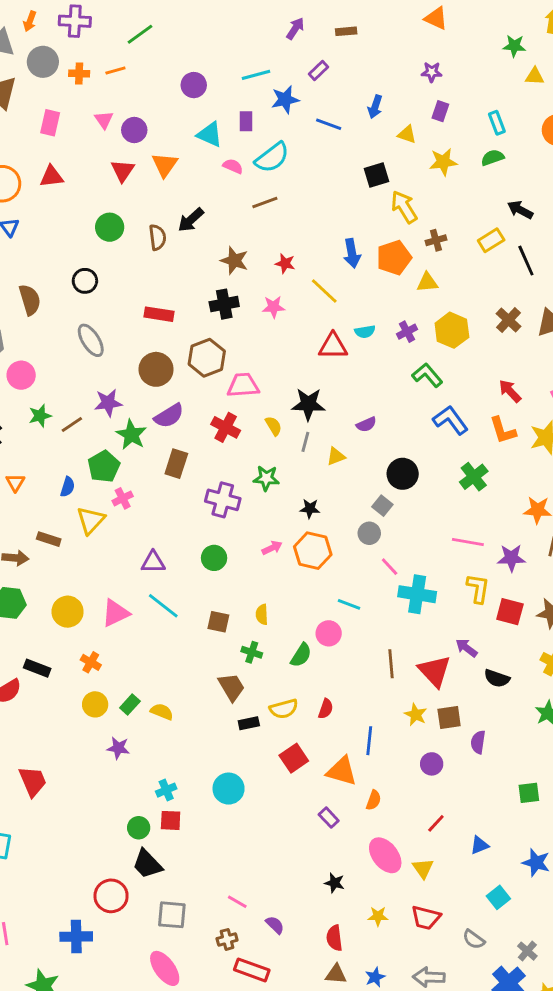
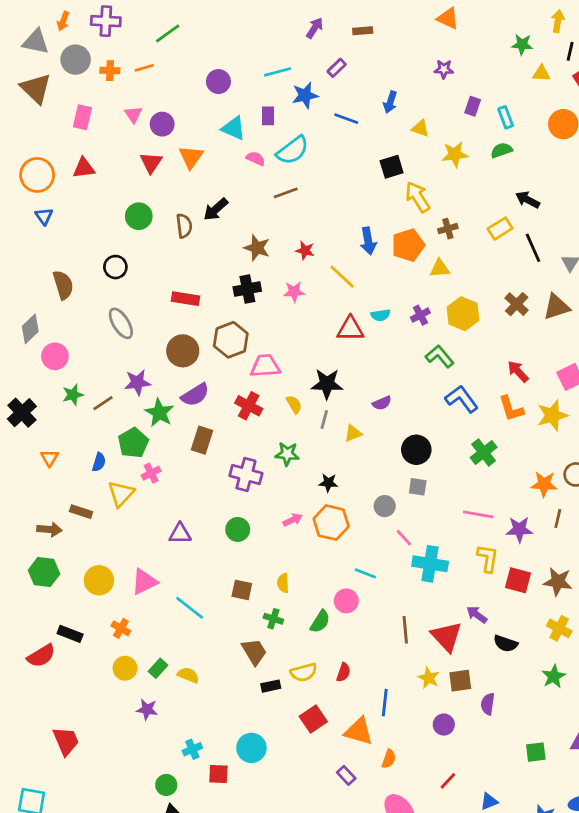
purple rectangle: (440, 111) -> (473, 106), moved
gray square: (382, 506) -> (418, 487), moved, turned -30
cyan line: (163, 606) -> (190, 608), moved
red square: (171, 820) -> (218, 774), moved

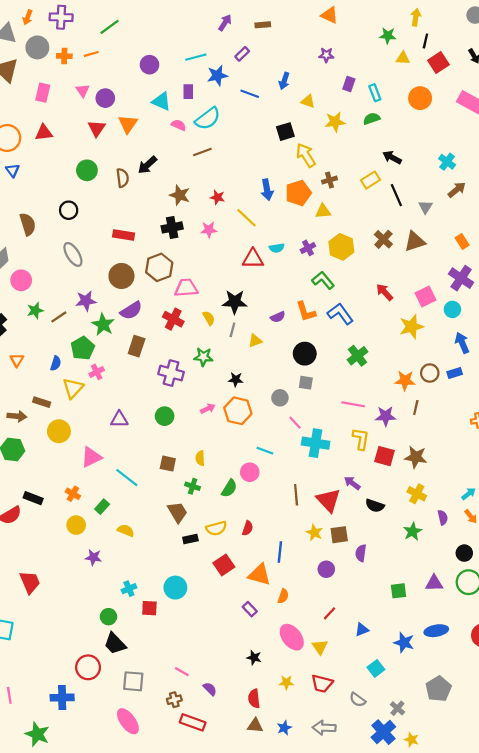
orange L-shape: (511, 409) -> (306, 312), moved
yellow circle: (99, 580) -> (59, 431), moved
green rectangle: (158, 668) -> (102, 507), moved

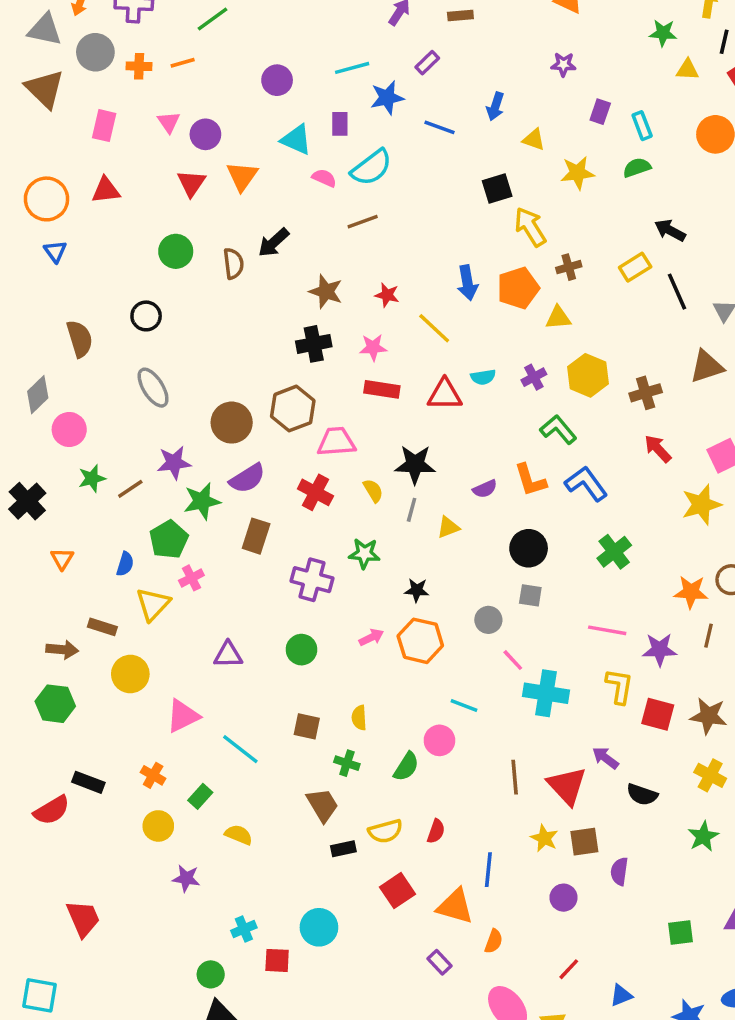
red rectangle: (124, 235) -> (382, 389), moved
brown cross: (383, 239) -> (646, 393), moved, turned 30
green star: (103, 325) -> (202, 501), turned 30

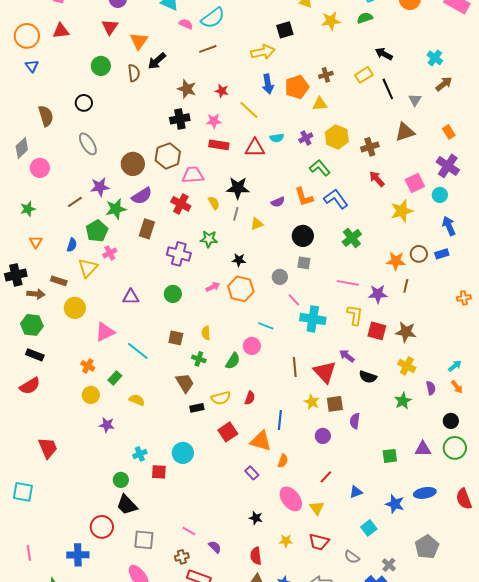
orange triangle: (242, 176) -> (139, 41), moved
yellow arrow: (530, 227) -> (263, 52), moved, turned 110
green star: (92, 478) -> (28, 209), moved
black cross: (27, 501) -> (16, 275), moved, turned 30
black rectangle: (88, 782) -> (35, 355), moved

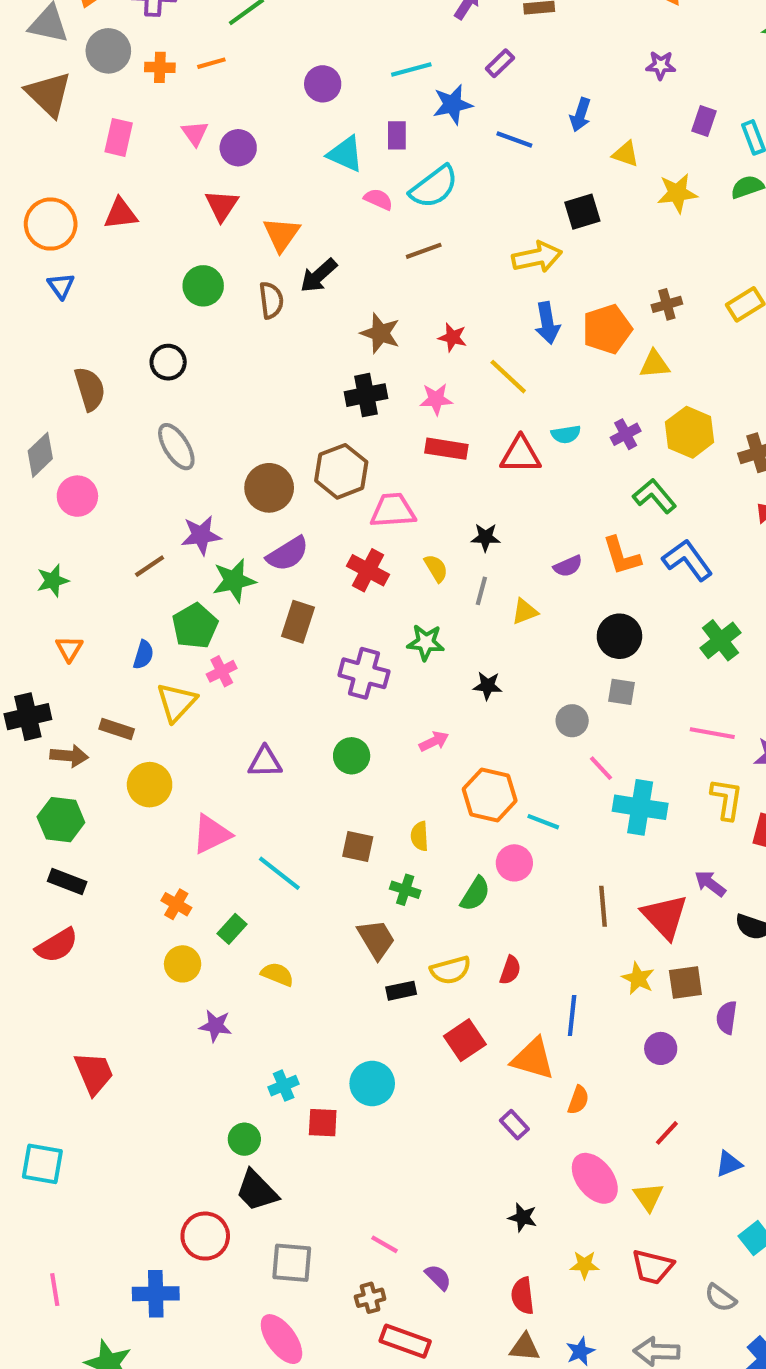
black star: (238, 188) -> (486, 537), size x0.6
orange hexagon: (241, 289) -> (490, 795), moved

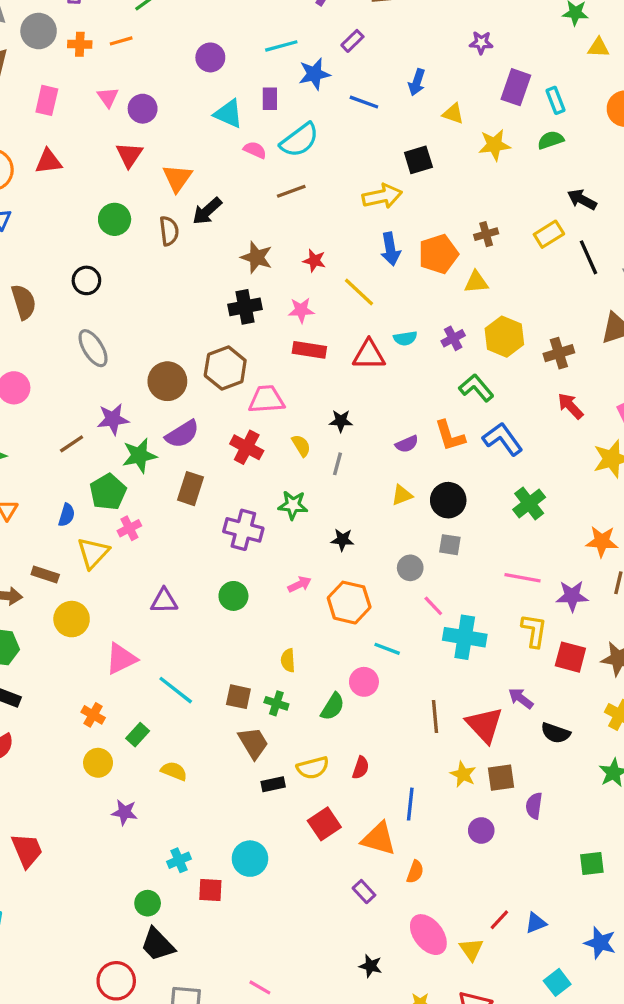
purple rectangle: (704, 121) -> (516, 87), size x1.5
yellow triangle: (525, 611) -> (402, 495), moved
orange hexagon: (490, 795) -> (349, 603), moved
brown square: (358, 846) -> (238, 697), moved
red line: (667, 1133) -> (499, 920), moved

